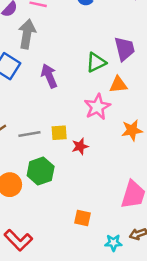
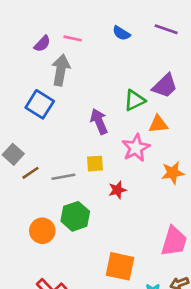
purple trapezoid: (125, 49) -> (165, 86), turned 60
purple arrow: (49, 76) -> (99, 121), moved
yellow square: (59, 133) -> (95, 164), moved
orange square: (83, 218) -> (120, 266), size x1.6

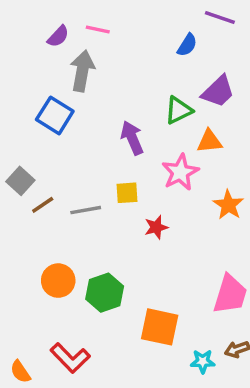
blue semicircle: (121, 33) -> (187, 45), moved, turned -90
orange star: (173, 173) -> (228, 205), turned -30
green hexagon: (75, 216) -> (105, 293), moved

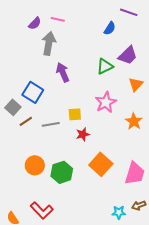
blue square: (55, 115) -> (33, 92), moved
purple arrow: (132, 138) -> (63, 72), moved
orange triangle: (210, 141) -> (136, 84), moved, turned -42
red star: (156, 227) -> (83, 134), moved
orange square: (160, 327) -> (101, 164), moved, turned 30

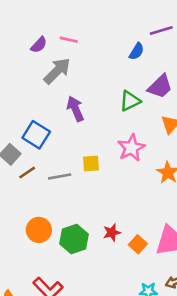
purple line: (129, 12) -> (161, 31), turned -36
gray arrow: (49, 43) -> (57, 71), turned 35
red star: (83, 134) -> (112, 232), moved
orange square: (101, 164) -> (138, 244), moved, size x0.6

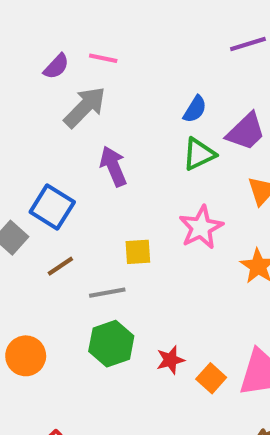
blue semicircle: (137, 51) -> (195, 109), moved
brown line: (27, 173) -> (60, 266), moved
gray line: (60, 176) -> (107, 293), moved
orange circle: (39, 230) -> (26, 356), moved
green hexagon: (74, 239) -> (111, 344), moved

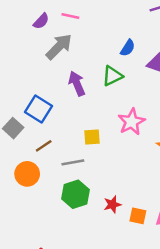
green triangle: (199, 154) -> (112, 76), moved
orange circle: (26, 356) -> (27, 174), moved
orange square: (211, 378) -> (138, 216), turned -30

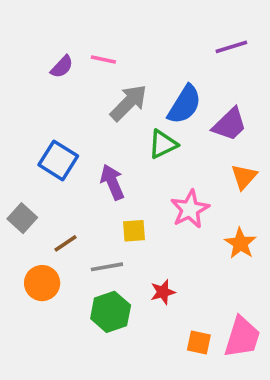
gray arrow: (59, 47) -> (129, 103), moved
blue semicircle: (128, 48) -> (184, 105), size x1.6
purple arrow: (77, 84) -> (112, 182), moved
blue square: (39, 109) -> (58, 160), moved
red star: (112, 204) -> (163, 292), moved

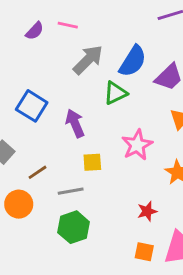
red star: (163, 292) -> (147, 211), moved

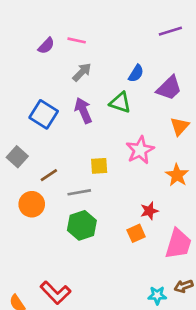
gray arrow: (88, 60) -> (82, 72), moved, size x0.7
blue semicircle: (133, 61) -> (136, 73), size x0.6
green triangle: (115, 93) -> (120, 102), turned 45
purple arrow: (75, 123) -> (83, 110), moved
orange square: (144, 252) -> (136, 233), moved, turned -36

